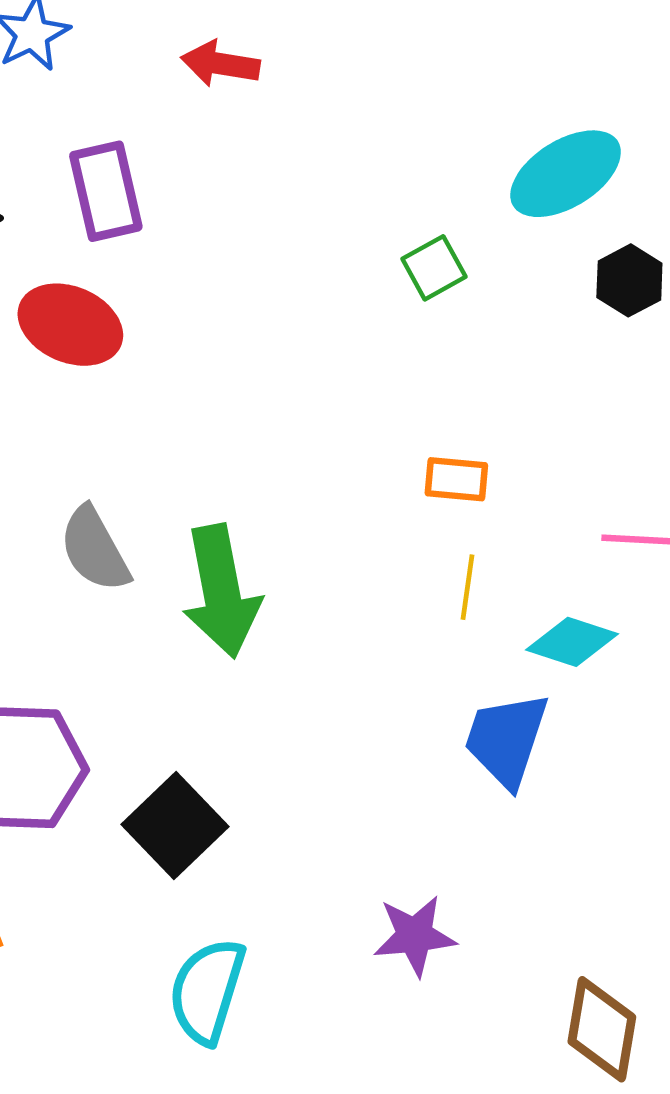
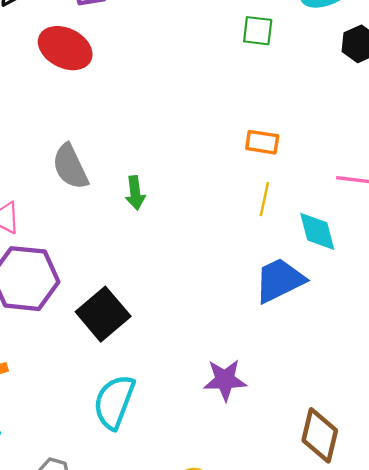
green square: (434, 268) -> (258, 31), turned 32
green arrow: (221, 591) -> (135, 193), size x0.5
cyan diamond: (572, 642) -> (317, 231), turned 54
blue trapezoid: (506, 740) -> (280, 280), turned 42

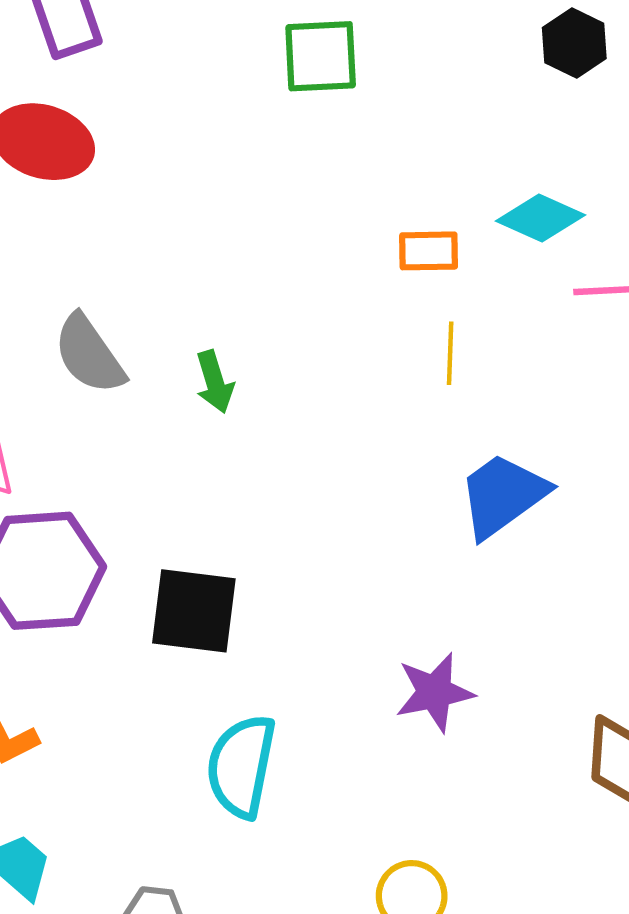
green square: (258, 31) -> (321, 56), moved, size x1.4
cyan diamond: (317, 231) -> (540, 218), moved, turned -42
black square: (103, 314) -> (194, 611), turned -33

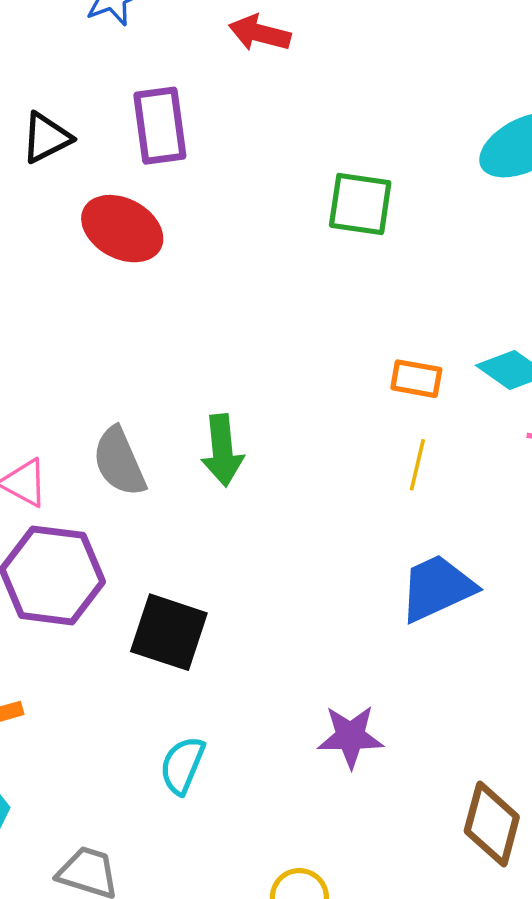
gray semicircle: (89, 354) -> (119, 462), moved
green arrow: (215, 382) -> (222, 450), size x1.4
cyan semicircle: (241, 766) -> (182, 765), size x0.7

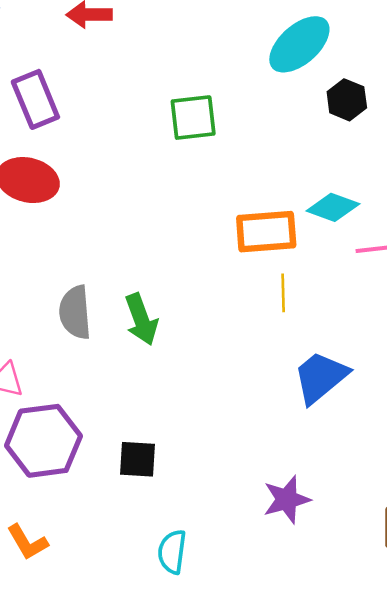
orange rectangle: (416, 379) -> (266, 232), size x1.6
gray semicircle: (119, 462) -> (75, 312), moved, turned 34
black square: (169, 632) -> (137, 459), size x0.7

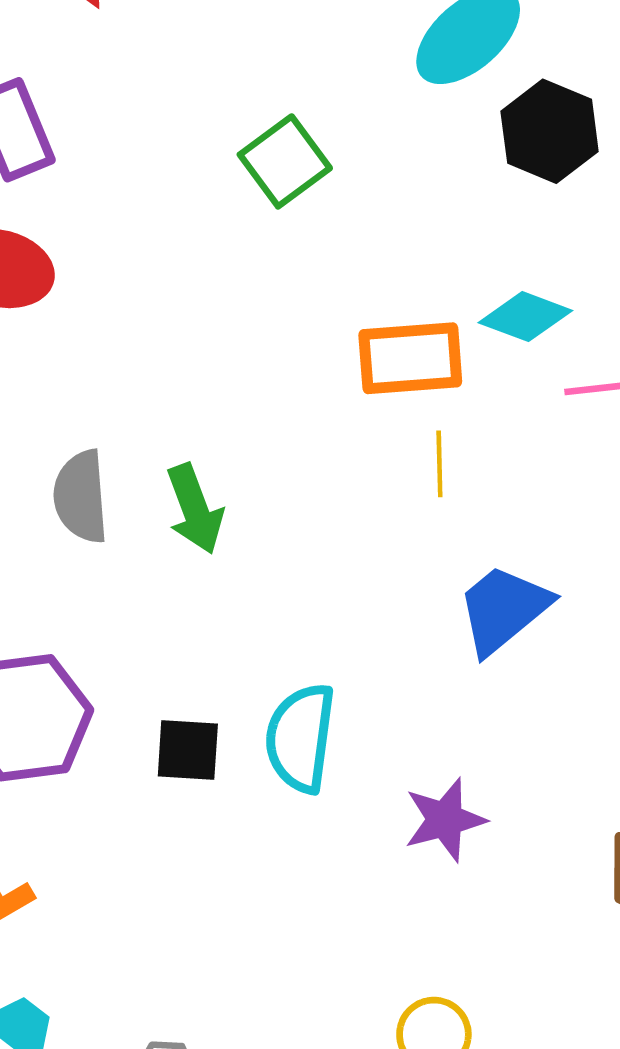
black hexagon: (347, 100) -> (550, 131), size x1.4
green square: (193, 118) -> (285, 161), turned -30
cyan semicircle: (172, 552) -> (300, 738), moved, size x1.4

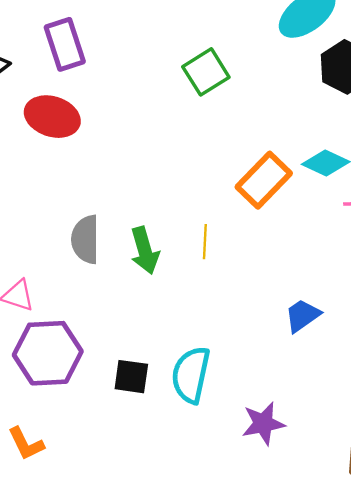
orange rectangle: (410, 358) -> (264, 180), turned -46
yellow line: (439, 464) -> (205, 242), moved
blue trapezoid: (503, 609) -> (302, 315), size x0.7

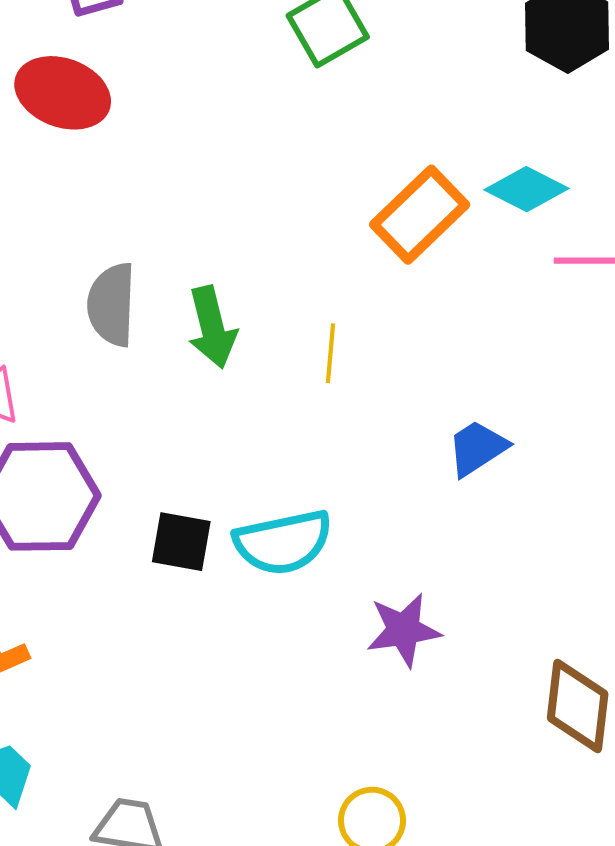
yellow line: (205, 242) -> (331, 353), moved
cyan semicircle: (191, 375) -> (283, 542), turned -116

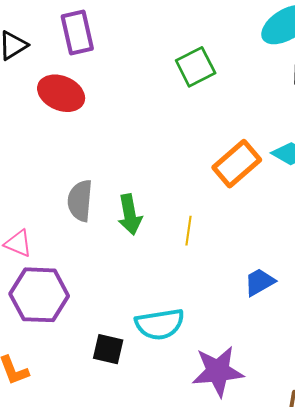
black square: (181, 542) -> (108, 349), moved
purple star: (404, 630) -> (218, 371), size x1.4

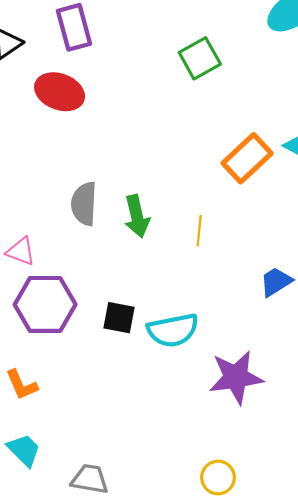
black square: (108, 349) -> (119, 318), moved

